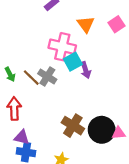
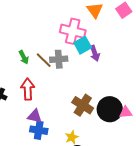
gray cross: (47, 77) -> (59, 59), turned -36

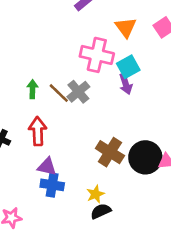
cyan square: (83, 45) -> (128, 67), moved
green arrow: (24, 57) -> (32, 89), turned -152
gray cross: (59, 59) -> (78, 92), turned -36

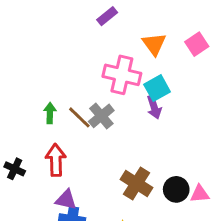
black circle: (145, 157) -> (176, 189), size x0.7

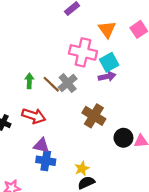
purple arrow: (154, 107) -> (107, 76), turned -84
red arrow: (56, 160) -> (34, 116), turned 110
brown cross: (137, 184) -> (94, 116), moved

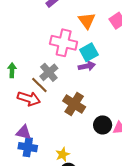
brown line: (51, 84) -> (39, 85), moved
red arrow: (34, 116) -> (29, 99), moved

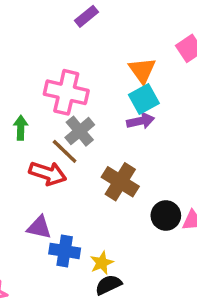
orange triangle: (87, 21) -> (142, 70), moved
pink cross: (64, 43) -> (66, 92), moved
blue cross: (28, 147) -> (65, 251), moved

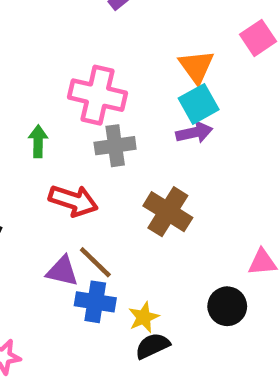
gray cross: (80, 131) -> (115, 146), turned 32
brown line: (65, 151) -> (95, 262), moved
black circle: (166, 216) -> (227, 306), moved

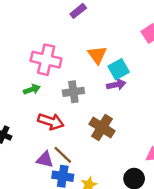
orange triangle: (196, 67) -> (97, 55), moved
pink cross: (97, 95) -> (46, 60), moved
green arrow: (38, 141) -> (32, 89), turned 70

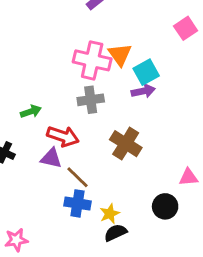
pink cross: (46, 60) -> (92, 60), moved
green arrow: (32, 89) -> (31, 111), moved
purple triangle: (45, 160) -> (51, 158), moved

